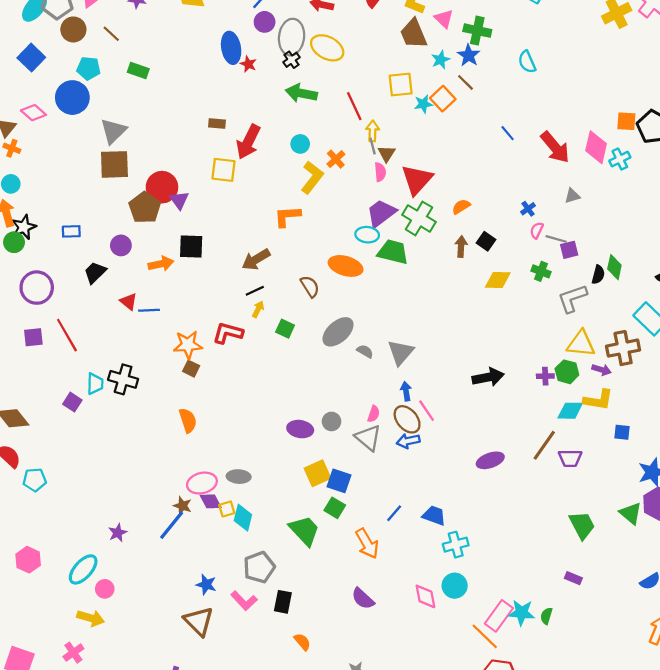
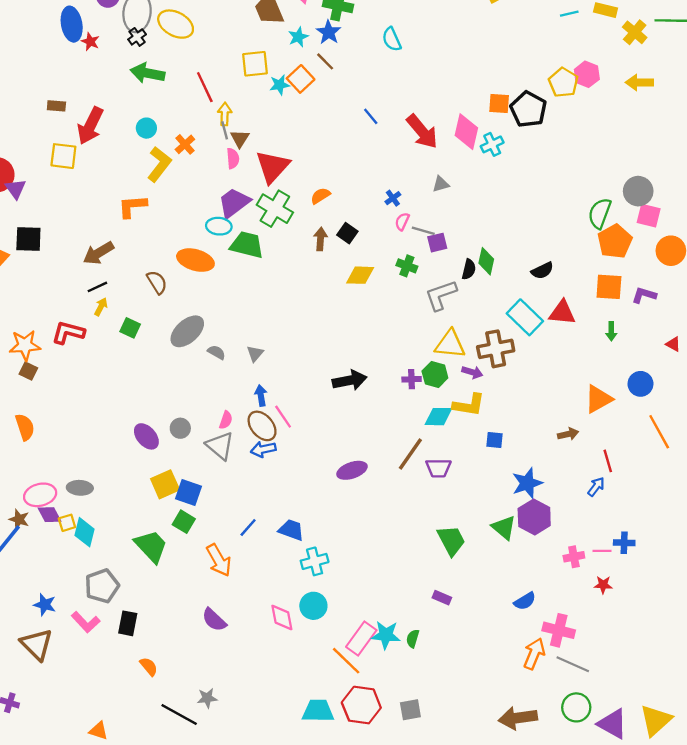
gray triangle: (401, 352) -> (255, 353), size x0.6
purple ellipse: (300, 429) -> (146, 436), turned 40

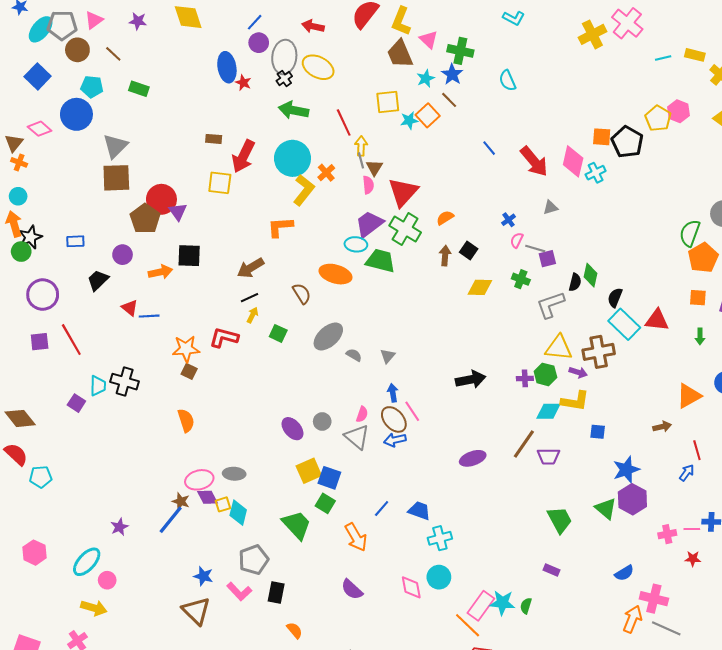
cyan circle: (146, 128) -> (292, 158), size x2.0
black semicircle: (542, 271) -> (615, 298), moved, turned 138
orange square: (609, 287) -> (698, 298), size x0.7

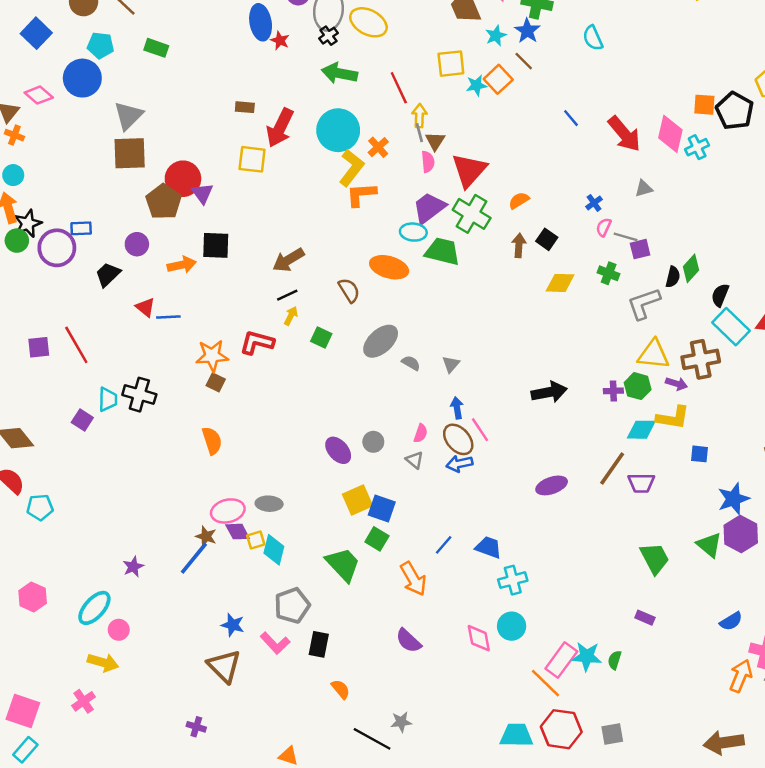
orange L-shape: (280, 227) -> (361, 194), moved
green diamond: (590, 275) -> (691, 268), turned 30
purple circle: (43, 295) -> (57, 248), moved
gray triangle: (357, 437) -> (415, 460), size x0.6

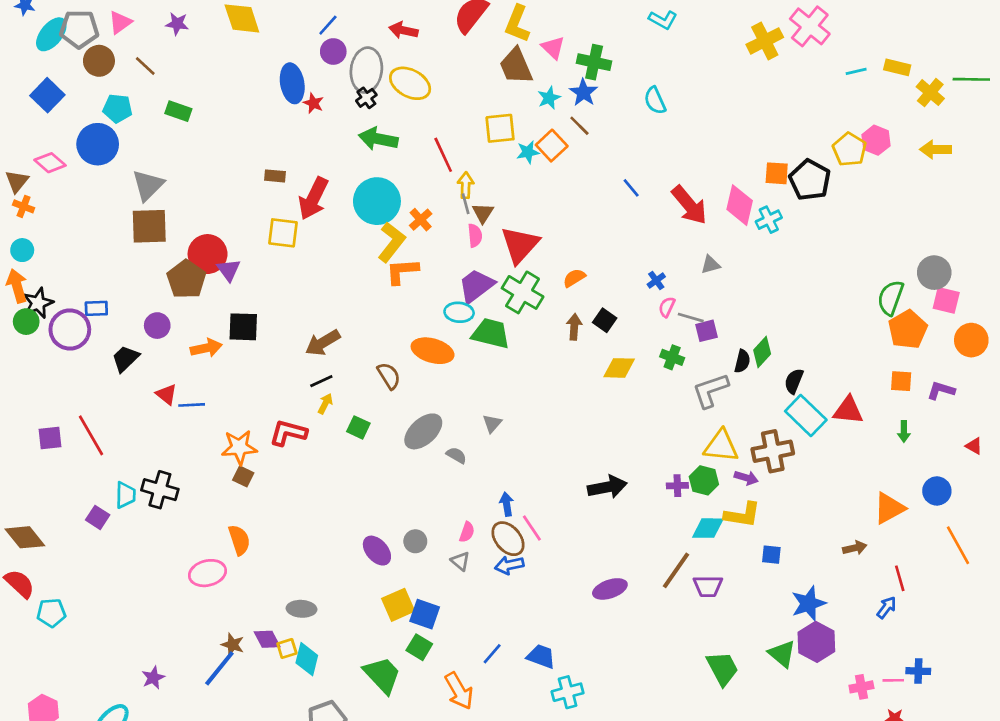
gray triangle: (451, 364) -> (492, 423), moved
pink ellipse: (228, 511) -> (208, 573), moved

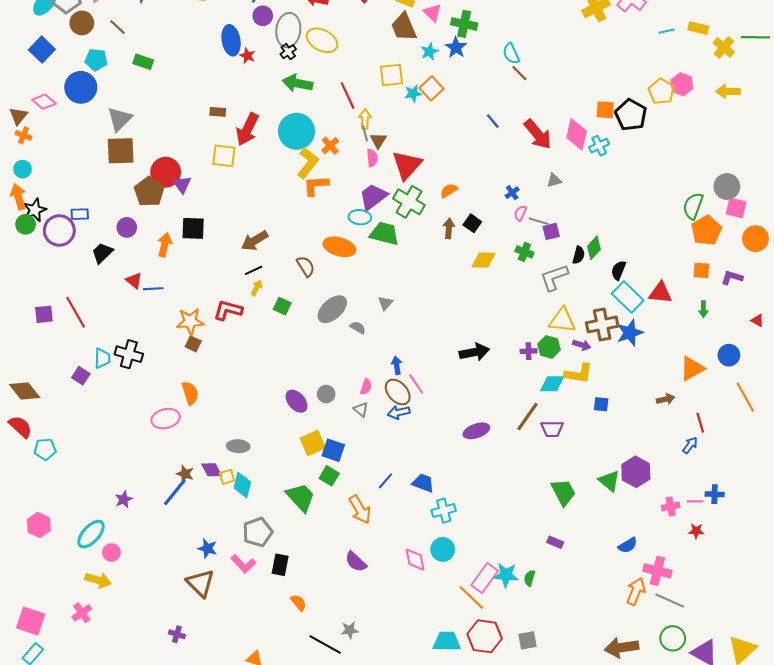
brown line: (579, 126) -> (519, 73), moved
orange arrow: (206, 348) -> (165, 245), turned -65
blue star: (808, 604) -> (630, 333), moved

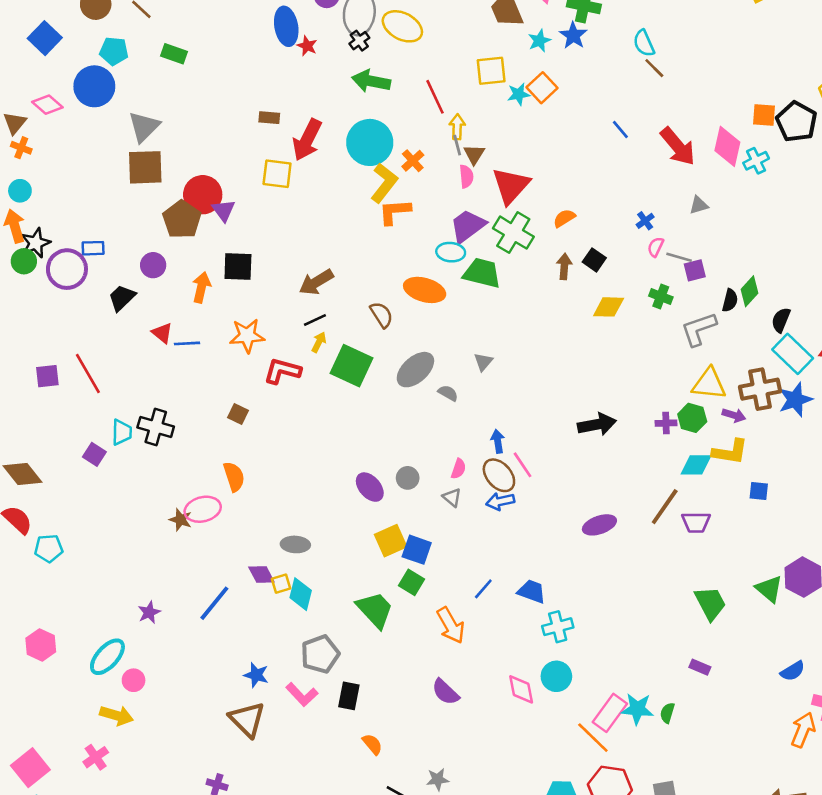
green square: (282, 306) -> (351, 366), size x1.8
orange star: (190, 321) -> (247, 336), moved
brown star: (185, 474) -> (181, 520), moved
pink square: (31, 621) -> (30, 768), turned 32

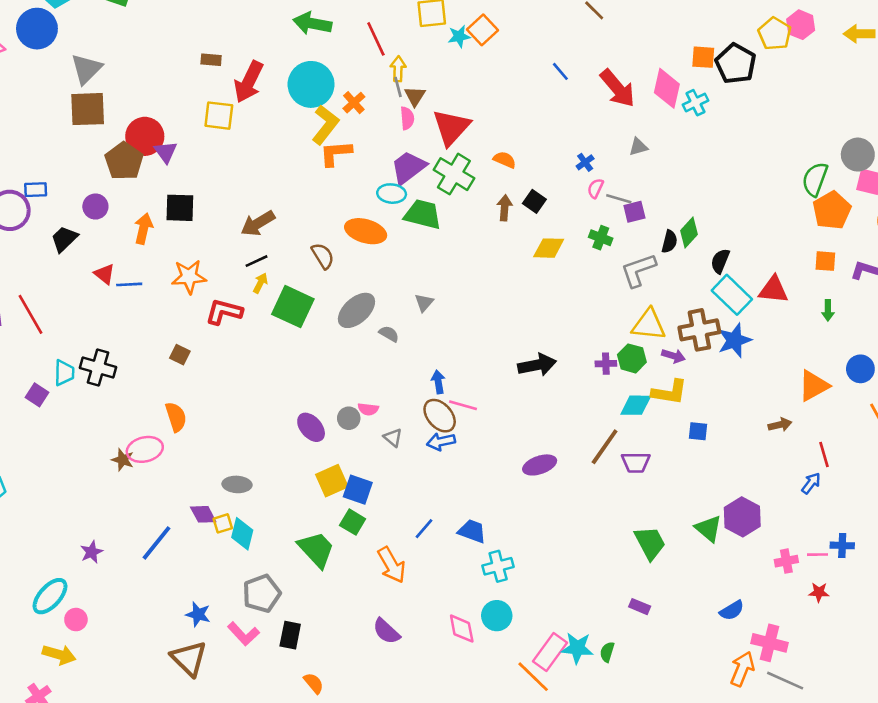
orange semicircle: (564, 218) -> (505, 160), turned 55
pink line: (522, 465) -> (463, 405), turned -40
pink semicircle: (459, 469) -> (368, 409), moved, turned 78

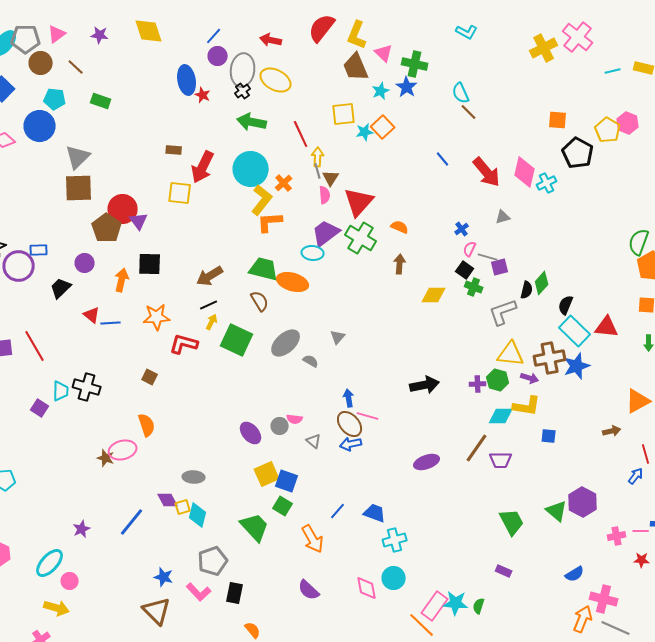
orange square: (703, 57) -> (558, 120), moved
black square: (534, 201) -> (465, 270), moved
green trapezoid: (423, 214) -> (264, 269), moved

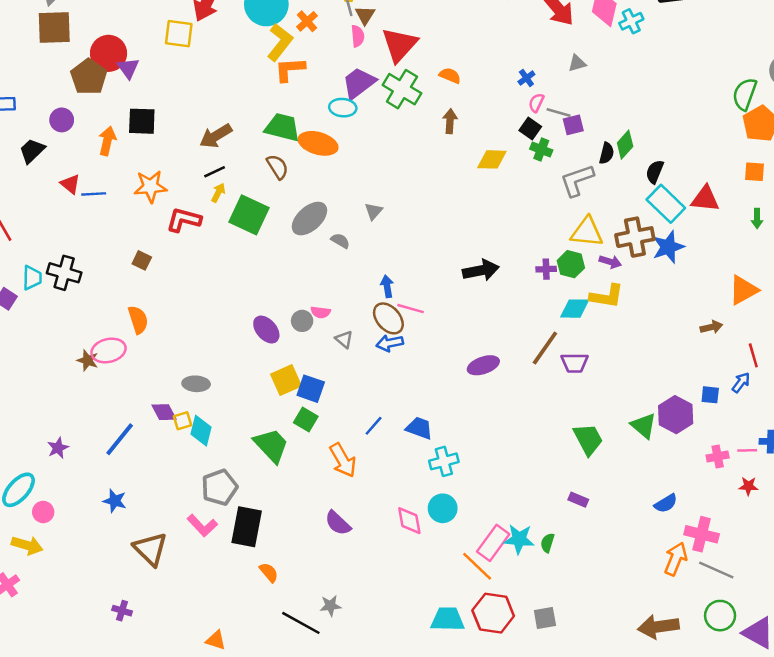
blue square: (549, 436) -> (710, 395), moved
blue star: (164, 577) -> (115, 501), moved
black rectangle: (235, 593) -> (247, 527), size x1.5

